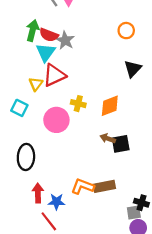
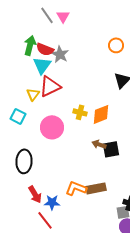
yellow cross: (78, 104) -> (80, 112), moved
red arrow: (38, 193) -> (35, 194), turned 150

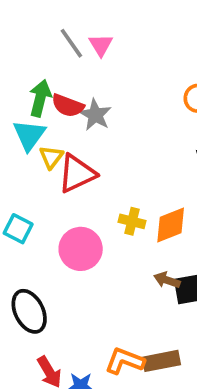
cyan triangle: (42, 65) -> (29, 135), moved
yellow triangle: (33, 94) -> (51, 157), moved
black ellipse: (24, 161) -> (29, 311), turned -30

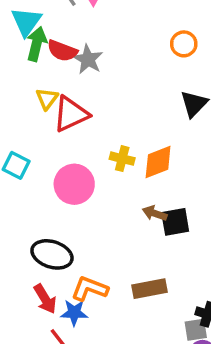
cyan triangle: (29, 135) -> (26, 22), moved
black ellipse: (29, 311) -> (52, 254), moved, turned -45
orange L-shape: (125, 361) -> (90, 289), moved

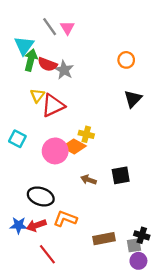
orange diamond: (158, 162) -> (74, 147), moved, turned 50
brown arrow: (155, 213) -> (88, 180), moved
brown rectangle: (150, 289) -> (104, 239), moved
red arrow: (45, 299) -> (36, 225), turned 102
blue star: (74, 313) -> (19, 225), moved

